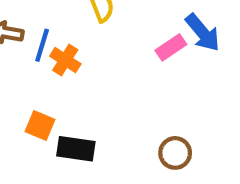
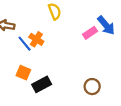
blue line: (42, 45) -> (25, 44), moved, turned -56
black rectangle: (76, 149) -> (42, 84), turned -36

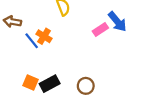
orange square: (23, 73) -> (30, 82), moved
brown circle: (92, 87) -> (86, 86), moved

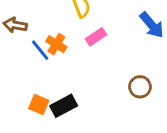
pink rectangle: (100, 29) -> (96, 37), moved
brown circle: (86, 86) -> (140, 87), moved

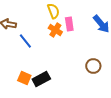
pink rectangle: (96, 37) -> (69, 24), moved, turned -64
orange cross: (56, 44) -> (55, 30), moved

